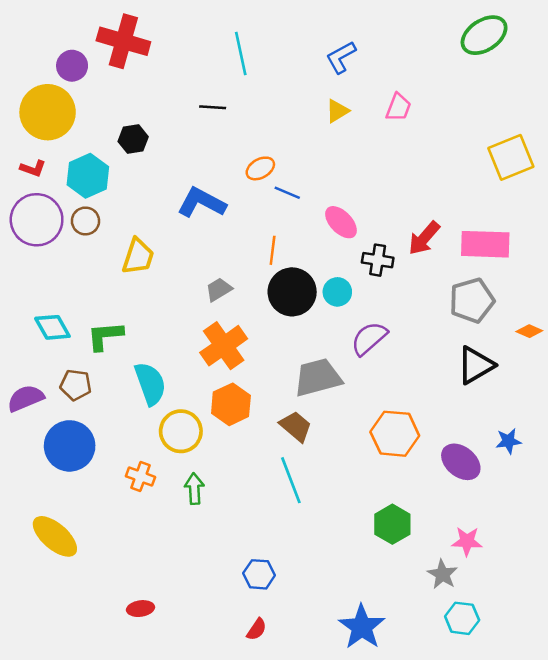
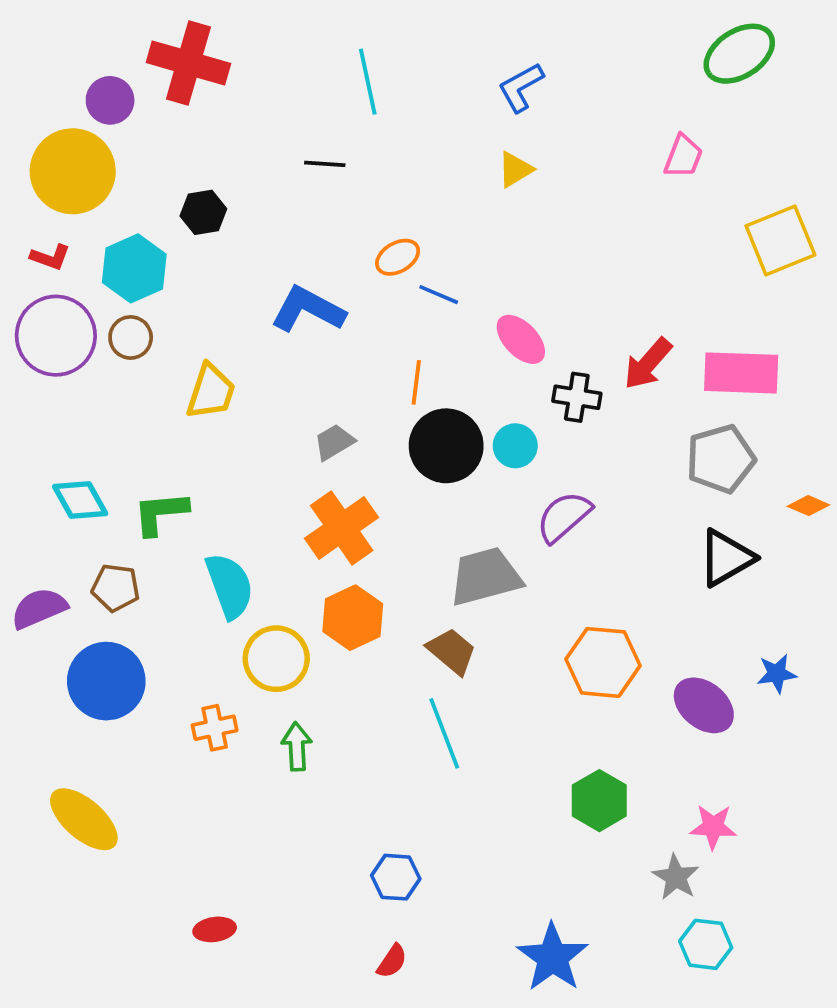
pink trapezoid: (398, 107) -> (683, 156), moved
orange cross: (140, 477) -> (215, 728), turned -32

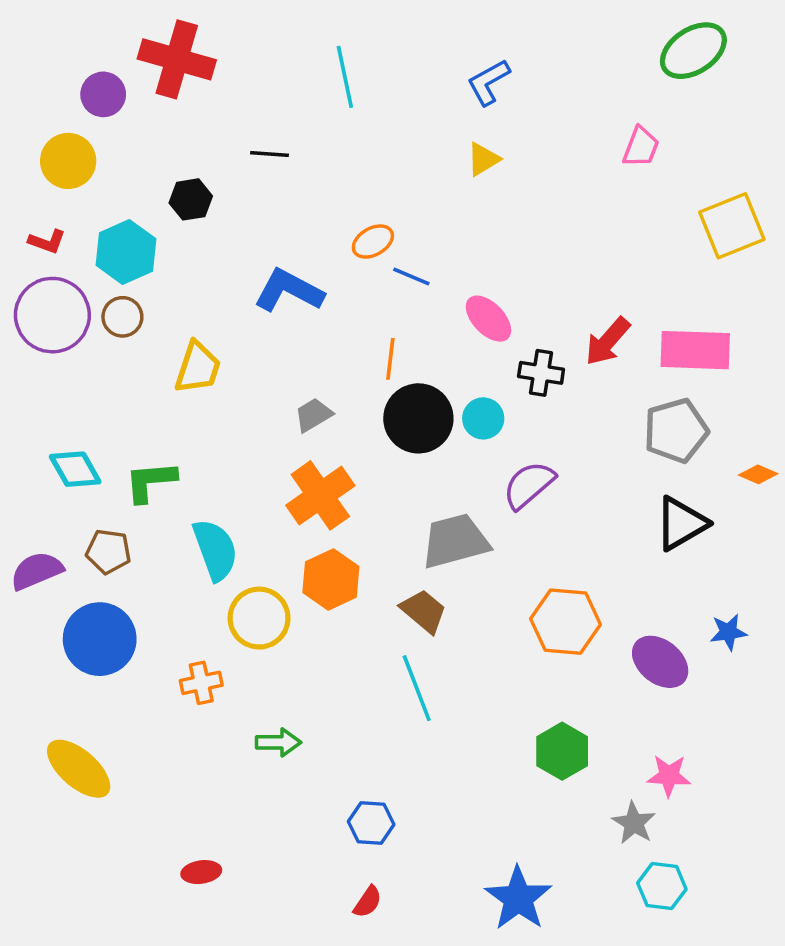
black line: (325, 164) -> (270, 154), moved
yellow circle: (73, 171) -> (68, 161), size x0.7
green arrow: (297, 746) -> (278, 742), moved, turned 93

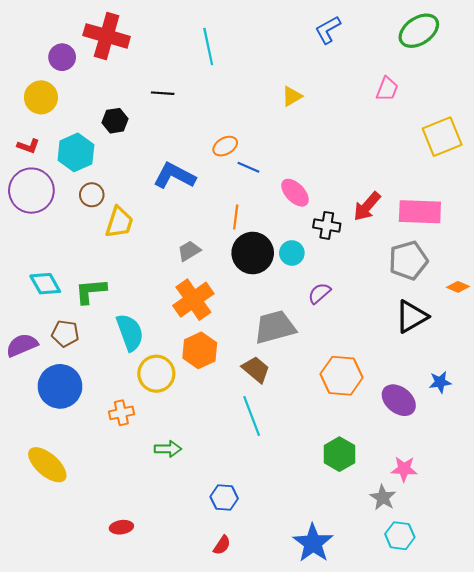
blue L-shape: (488, 82) -> (328, 30), moved
brown circle: (122, 317) -> (92, 195), moved
purple semicircle: (529, 485) -> (319, 293), size x0.7

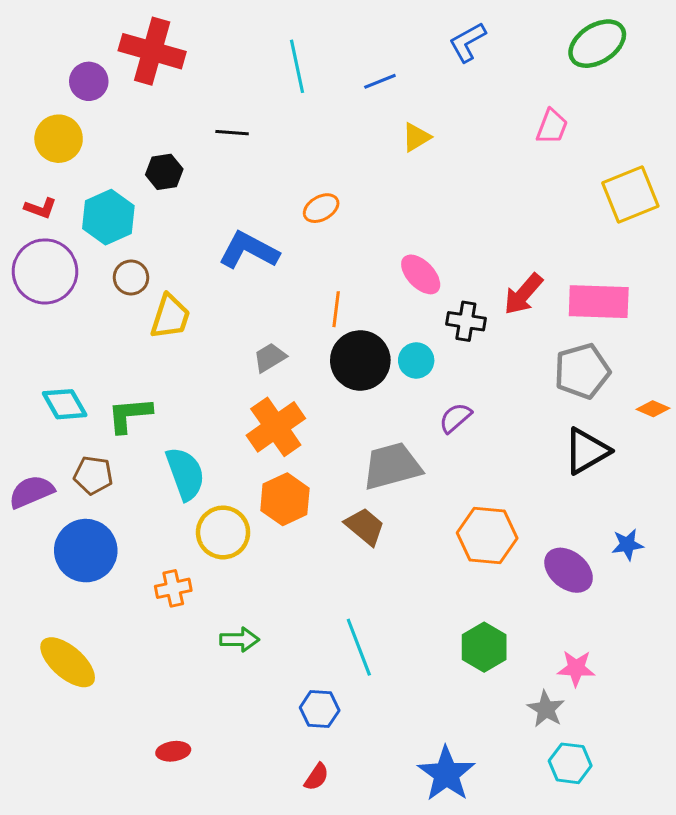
blue line: (248, 167) -> (380, 81), moved, turned -45
cyan line: (252, 416) -> (359, 647), moved

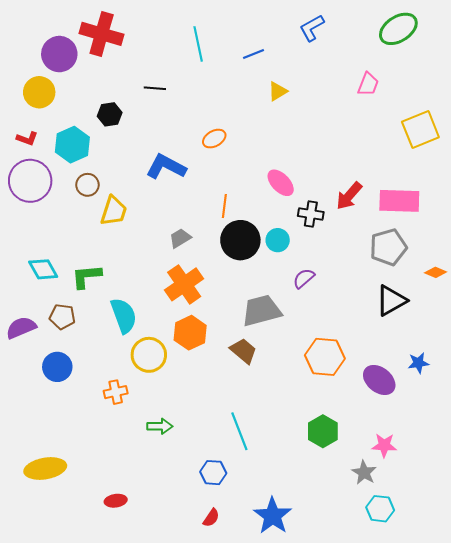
purple circle: (89, 81) -> (59, 54), size x1.4
blue circle: (86, 551) -> (57, 367), size x0.7
yellow ellipse: (68, 662) -> (45, 469), moved, turned -51
blue star: (446, 774) -> (273, 516), moved

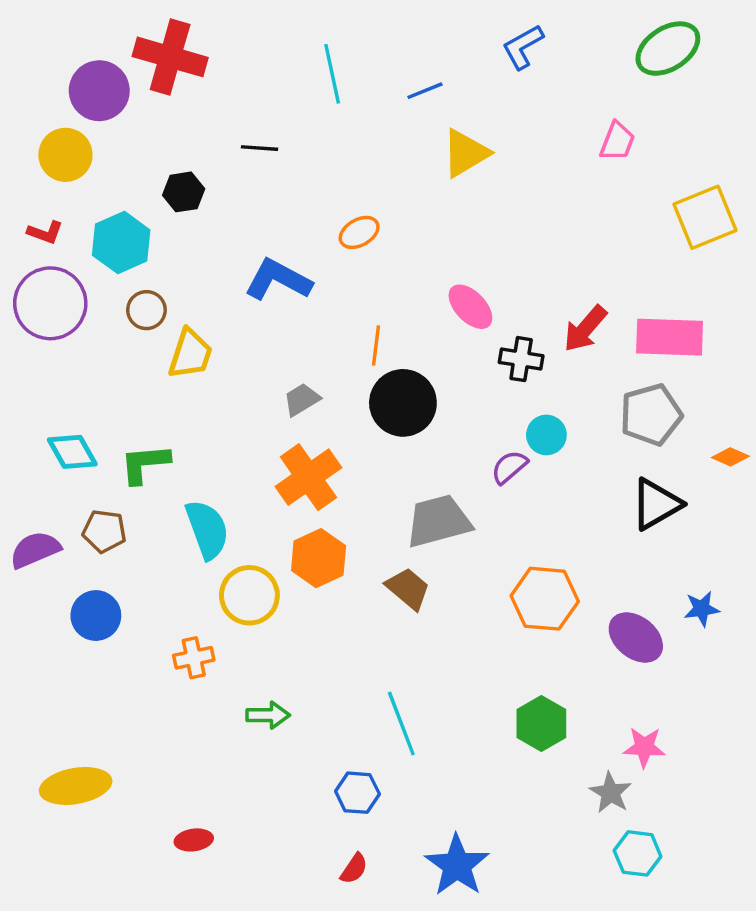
yellow triangle: (278, 91) -> (465, 153), size x1.5
cyan circle: (278, 240) -> (546, 435), moved

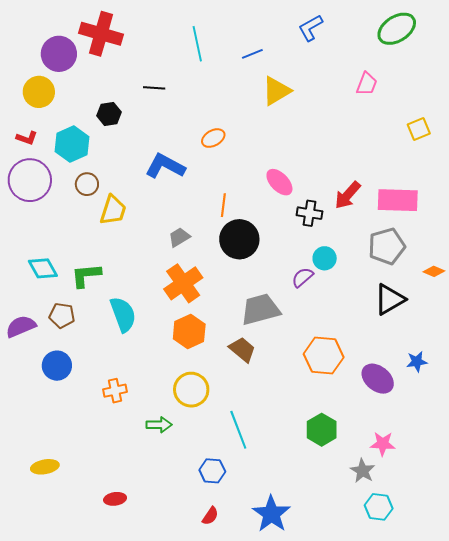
yellow square: (705, 217) -> (419, 129), size x0.6
yellow circle: (249, 595) -> (191, 390), moved
yellow ellipse: (76, 786) -> (45, 467), size x0.7

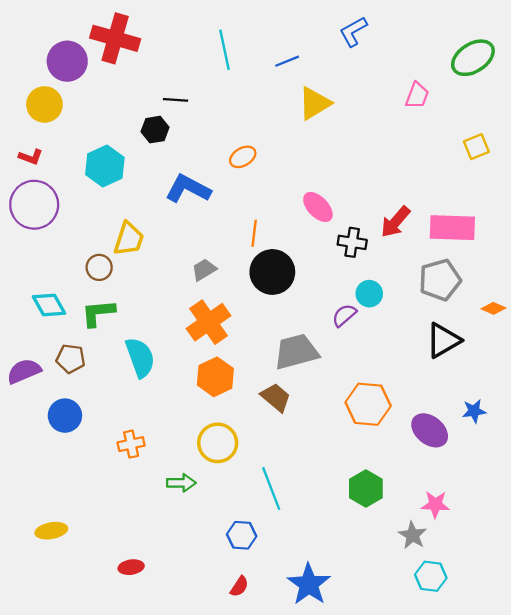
green ellipse: (397, 29) -> (473, 58), moved
black hexagon: (109, 114) -> (155, 130), moved
cyan hexagon: (72, 144) -> (105, 166), moved
brown circle: (87, 184) -> (99, 267), moved

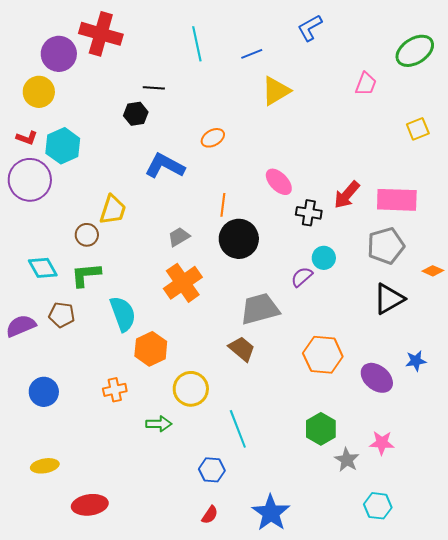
cyan hexagon: (105, 166) -> (63, 146), moved
orange hexagon: (215, 377) -> (151, 349), moved
blue circle: (65, 416) -> (44, 392), moved
gray star: (413, 535) -> (347, 460), moved
red ellipse: (131, 567) -> (90, 505), moved, size x1.6

